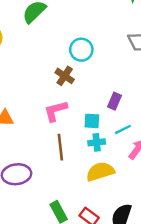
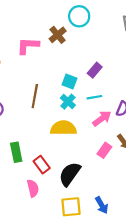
pink L-shape: (56, 111) -> (28, 46), moved
cyan cross: (97, 142) -> (68, 102), turned 32

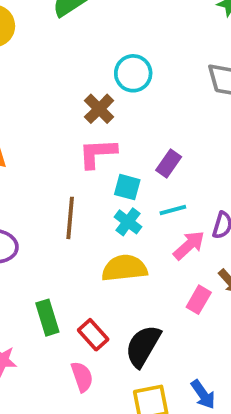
pink L-shape: (28, 46) -> (98, 153), moved

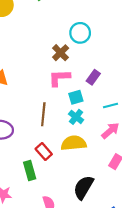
purple rectangle: (169, 163) -> (93, 77), moved
cyan square: (127, 187) -> (76, 97), turned -32
cyan line: (173, 210) -> (111, 106), moved
red rectangle: (93, 335) -> (44, 151), moved

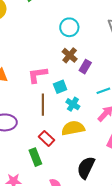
brown cross: (61, 53) -> (70, 55), moved
pink L-shape: (59, 78) -> (38, 75), moved
cyan square: (76, 97) -> (60, 87), moved

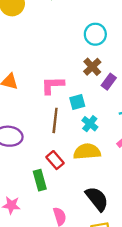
black semicircle: (86, 168) -> (97, 199), turned 110

